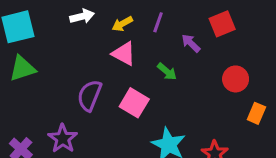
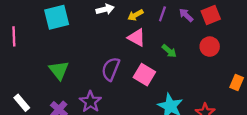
purple arrow: (191, 43) -> (186, 15), moved
green triangle: (22, 69) -> (59, 70), moved, turned -50
red circle: (236, 79) -> (210, 47), moved

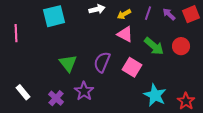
red circle: (210, 47) -> (181, 46), moved
green arrow: (169, 51) -> (154, 46), size x1.5
green triangle: (59, 70) -> (68, 63), moved

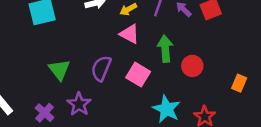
green arrow: (154, 46) -> (165, 49), turned -135
red circle: (181, 46) -> (192, 66), moved

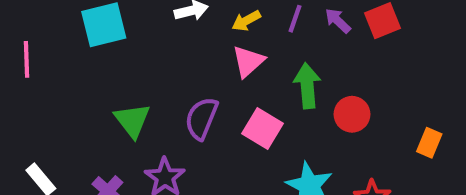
pink triangle: (130, 34) -> (248, 61), turned 50

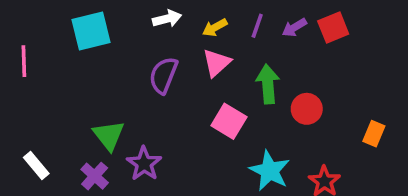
purple arrow: (338, 21) -> (294, 28), turned -75
purple semicircle: (201, 118) -> (163, 75), moved
green triangle: (132, 120) -> (109, 135), moved

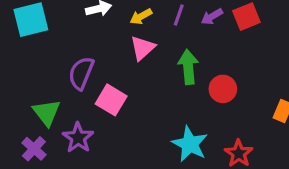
purple semicircle: (163, 75) -> (81, 73), moved
pink square: (229, 121) -> (111, 100), moved

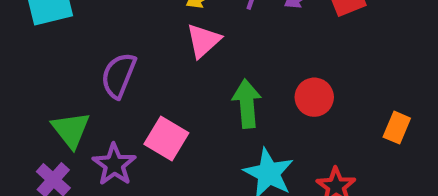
green arrow: (188, 67) -> (247, 104), moved
pink square: (111, 100) -> (166, 138), moved

